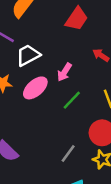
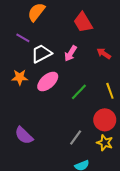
red trapezoid: (77, 19) -> (83, 22), turned 115
pink arrow: (64, 72) -> (71, 53), moved

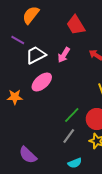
orange star: (20, 77) -> (15, 97), moved
green line: (79, 92) -> (72, 115), moved
purple semicircle: (24, 135) -> (28, 155), moved

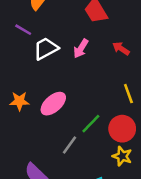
pink ellipse: (42, 82) -> (53, 104), moved
gray line: (69, 136) -> (70, 145), moved

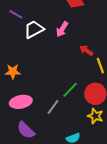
red arrow: (121, 48) -> (86, 50), moved
pink ellipse: (53, 104) -> (21, 102), moved, turned 30

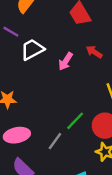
pink arrow: (62, 29) -> (66, 61), moved
red arrow: (86, 50) -> (94, 52), moved

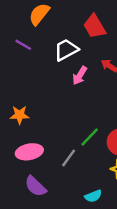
white trapezoid: (32, 49) -> (66, 50), moved

